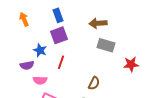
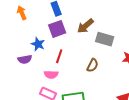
brown arrow: (98, 23) -> (85, 26), moved, turned -36
pink semicircle: (40, 80) -> (51, 74), moved
brown semicircle: (94, 83) -> (92, 65), moved

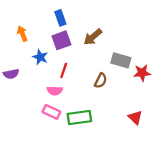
orange arrow: (22, 13) -> (22, 34), moved
gray rectangle: (105, 39) -> (121, 60), moved
purple semicircle: (25, 59) -> (11, 74), moved

